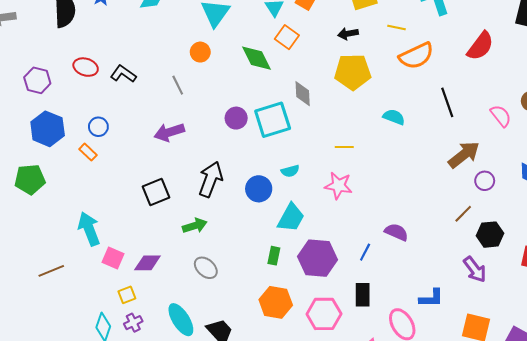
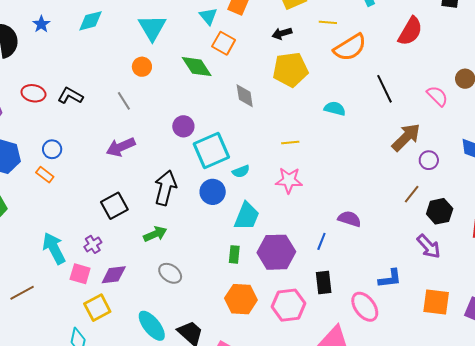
cyan square: (273, 120) -> (211, 150), moved
yellow square: (127, 295) -> (97, 308), size x1.5
purple cross: (133, 323) -> (93, 244), moved

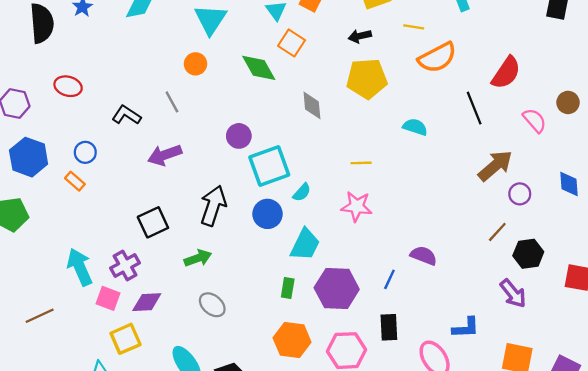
red semicircle: (410, 31) -> (506, 73), moved
black L-shape: (70, 96) -> (126, 115), moved
cyan semicircle: (241, 171) -> (302, 192), turned -30
purple cross: (93, 244) -> (125, 265), size x1.4

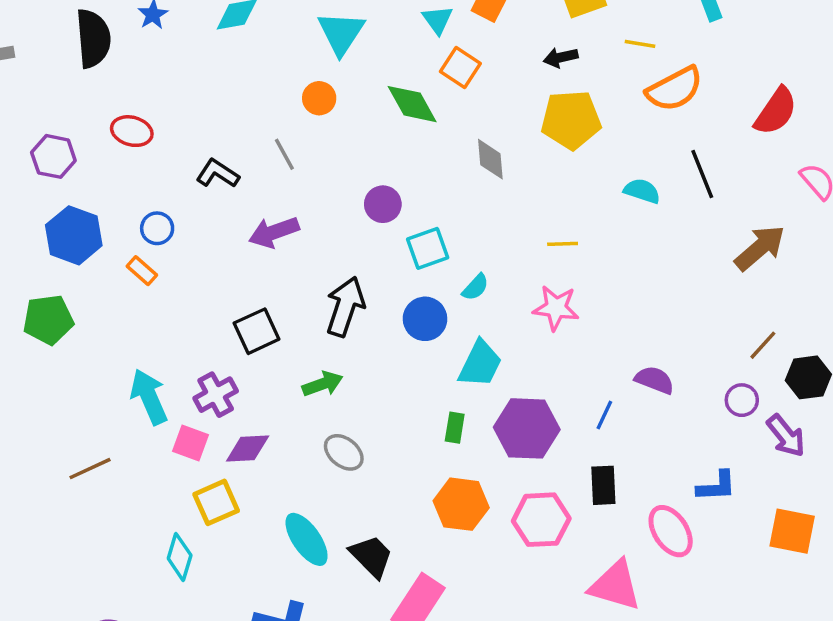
black line: (474, 108) -> (702, 174), moved
cyan square: (269, 166) -> (428, 248), size x0.7
purple circle: (520, 194) -> (742, 400), moved

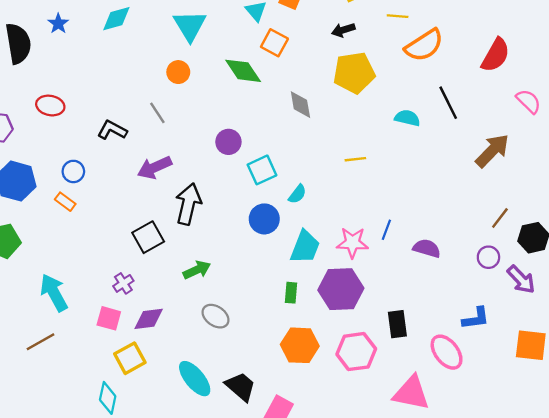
black arrow: (345, 307) -> (188, 204), moved
pink star: (556, 308) -> (352, 243), moved
purple cross: (216, 395) -> (123, 283), size x0.7
cyan arrow: (149, 397) -> (54, 293), moved
blue line: (604, 415) -> (386, 230), moved

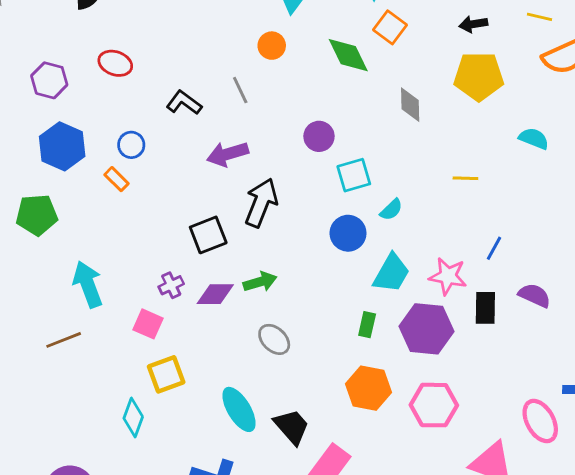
blue line: (386, 230) -> (494, 248), moved
purple diamond: (149, 319) -> (215, 294), moved
black rectangle: (397, 324) -> (485, 308), moved

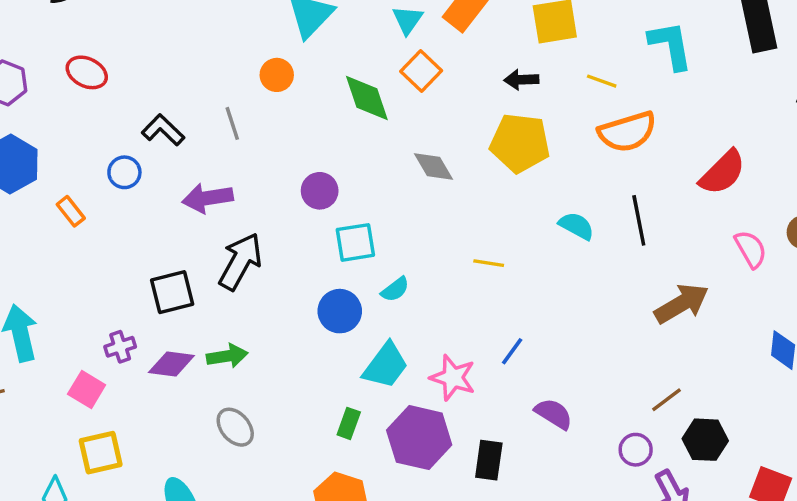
gray diamond: (410, 105) -> (434, 167), turned -36
blue circle: (131, 145) -> (124, 172), moved
black rectangle: (485, 308) -> (489, 460), moved

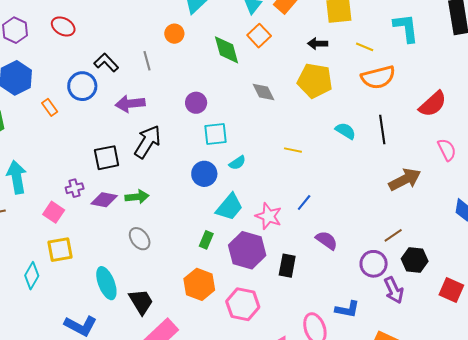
blue circle: (124, 172) -> (82, 86), size x1.5
purple circle: (636, 450) -> (374, 264), size x1.4

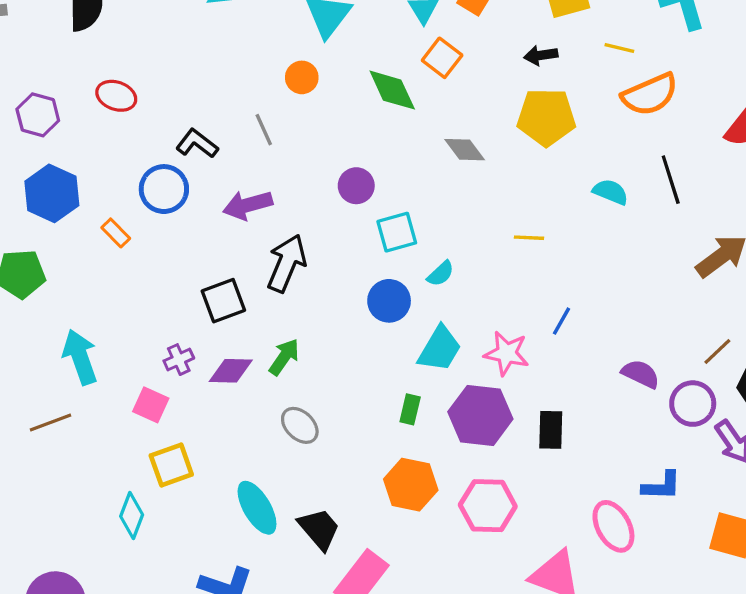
green arrow: (137, 197) -> (284, 357), turned -40
purple semicircle: (327, 240) -> (641, 374), moved

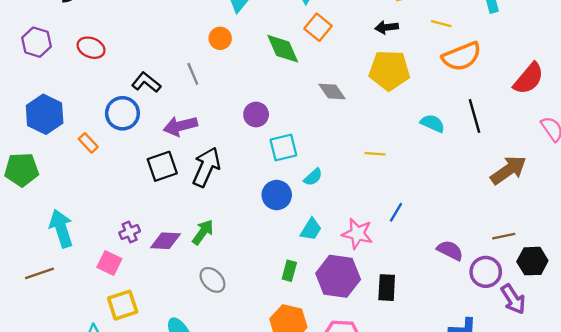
purple hexagon: (38, 115) -> (37, 42), moved
black square: (223, 301) -> (162, 166), moved
cyan trapezoid: (440, 349) -> (311, 229), size x0.7
brown line: (717, 351) -> (504, 236), turned 30

